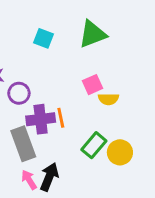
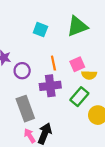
orange line: (61, 118) -> (53, 63), moved
purple cross: (41, 119) -> (50, 86), moved
green rectangle: (94, 145) -> (79, 97), moved

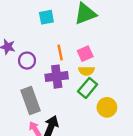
cyan square: (40, 30) -> (46, 17), turned -32
yellow semicircle: (89, 75) -> (86, 71), moved

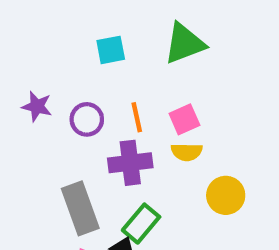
purple circle: (27, 61) -> (87, 119), moved
green rectangle: (88, 88) -> (141, 224), moved
yellow circle: (107, 107) -> (226, 195), moved

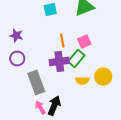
purple circle: (87, 119) -> (17, 59), moved
yellow semicircle: (187, 152) -> (82, 81), moved
green rectangle: (141, 224) -> (76, 59), moved

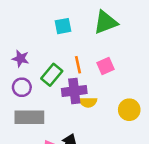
green rectangle: (76, 59) -> (52, 75), moved
yellow semicircle: (82, 81) -> (88, 102), moved
gray rectangle: (36, 83) -> (29, 117), moved, turned -70

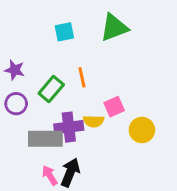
pink square: (106, 66) -> (114, 107), moved
purple cross: (74, 91) -> (69, 127), moved
gray rectangle: (29, 117) -> (45, 139), moved

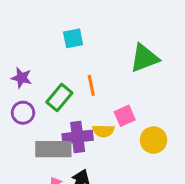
green triangle: (114, 28) -> (144, 58), moved

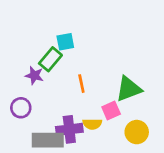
green triangle: (144, 58) -> (129, 89), moved
purple star: (21, 78) -> (34, 75), moved
green rectangle: (59, 98) -> (50, 59), moved

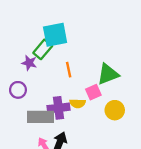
cyan square: (65, 42) -> (55, 35), size x1.6

